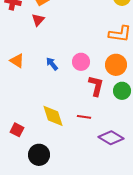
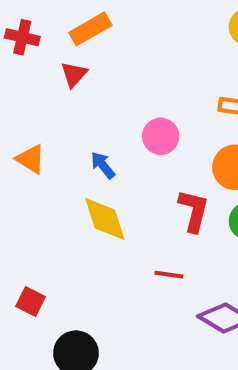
pink circle: (81, 62) -> (161, 136), moved
yellow diamond: (53, 116) -> (105, 219), moved

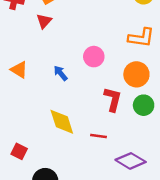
yellow diamond: (105, 219) -> (62, 122), moved

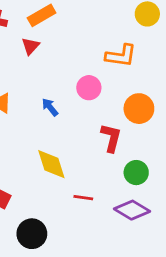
orange L-shape: (141, 38) -> (121, 56), moved
green circle: (144, 105) -> (136, 173), moved
red line: (99, 136) -> (83, 198), moved

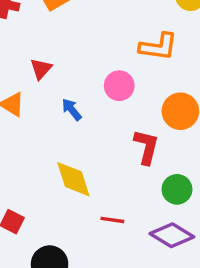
red triangle: (30, 46) -> (41, 69), moved

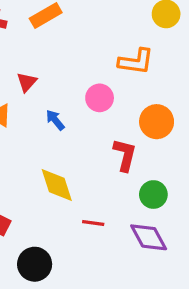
purple diamond: (172, 235) -> (149, 237), turned 30

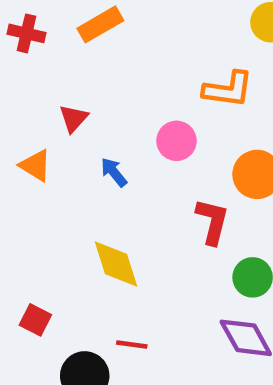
red line: (93, 223) -> (132, 345), moved

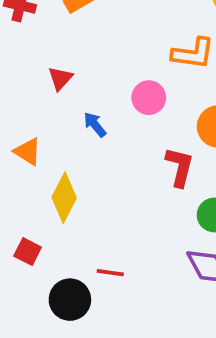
orange triangle: (35, 165) -> (28, 151), moved
yellow diamond: (116, 264) -> (64, 198), moved, turned 45

